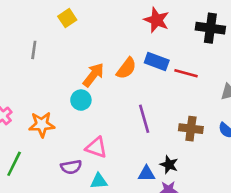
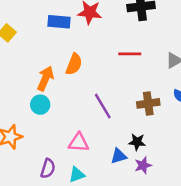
blue rectangle: (157, 61) -> (59, 22), moved
pink triangle: (96, 147) -> (79, 143), moved
purple semicircle: (71, 167) -> (48, 169), turned -48

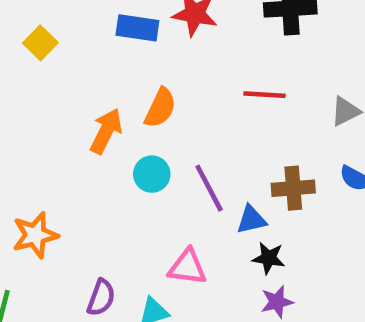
cyan circle: (40, 105) -> (152, 174), moved
pink triangle: (79, 143) -> (187, 267), moved
blue triangle: (119, 156) -> (251, 220), moved

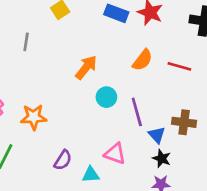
orange semicircle: (160, 108) -> (142, 60), moved
blue triangle: (251, 220) -> (157, 135), turned 48

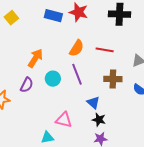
purple line: (137, 112) -> (77, 74), moved
brown cross: (184, 122) -> (113, 79), moved
purple semicircle: (63, 160) -> (27, 85), moved

